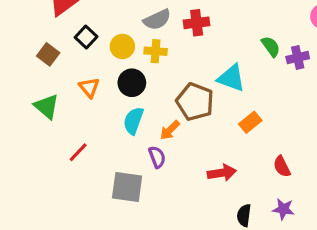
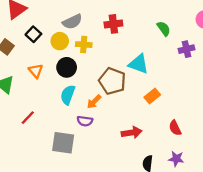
gray semicircle: (157, 20) -> (72, 22), moved
green semicircle: (271, 46) -> (164, 29), moved
purple semicircle: (157, 157) -> (85, 121), turned 119

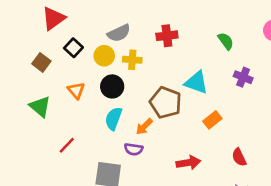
purple cross: (187, 49) -> (243, 77), moved, turned 35

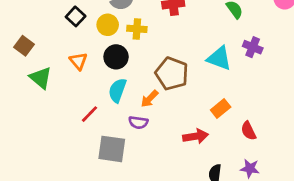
brown square: (41, 62) -> (24, 46), moved
cyan triangle: (196, 82) -> (219, 58), moved
orange rectangle: (212, 120) -> (221, 108), moved
red line: (67, 145) -> (90, 114), moved

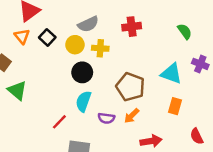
orange triangle: (78, 61) -> (22, 36), moved
orange arrow: (149, 99) -> (132, 116), moved
orange rectangle: (221, 108) -> (175, 106), moved, turned -35
purple semicircle: (138, 122) -> (106, 118), moved

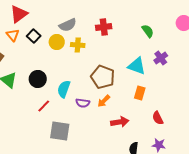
purple cross: (200, 64) -> (161, 58), turned 32
black circle: (82, 72) -> (38, 79), moved

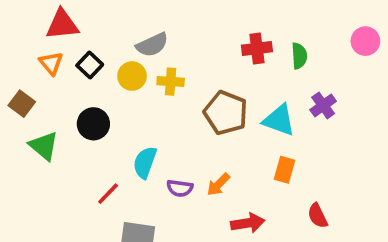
red triangle: (19, 14) -> (62, 25), turned 30
red cross: (104, 27) -> (257, 48), moved
green semicircle: (148, 31) -> (299, 56), turned 32
brown pentagon: (103, 77) -> (226, 113), moved
black circle: (38, 79) -> (93, 124), moved

